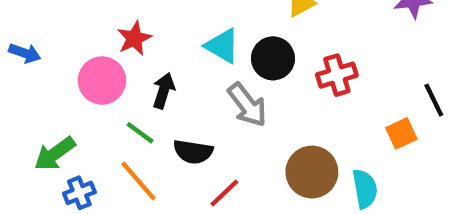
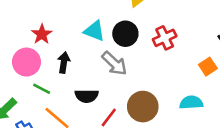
green line: (140, 133) -> (42, 89), moved
brown circle: (312, 172) -> (143, 107), moved
cyan semicircle: (365, 189) -> (191, 102), turned -75

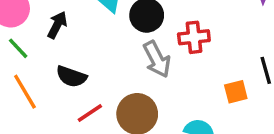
gray arrow: (114, 63) -> (157, 59), moved

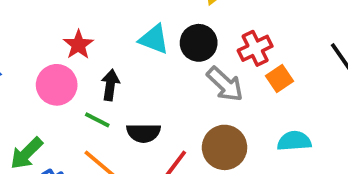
green line: (18, 48) -> (97, 120), moved
orange square: (236, 92) -> (279, 78), moved

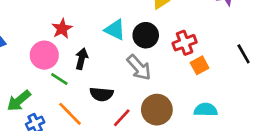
gray arrow: (225, 84) -> (139, 67), moved
green line: (97, 120) -> (59, 79), moved

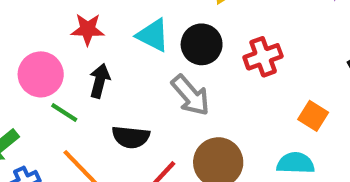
red star: (62, 29) -> (88, 29), moved, turned 30
orange square: (200, 65) -> (313, 116), moved, turned -30

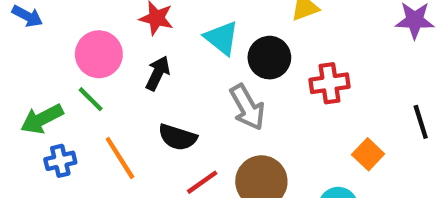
green line: (64, 112) -> (91, 99), moved

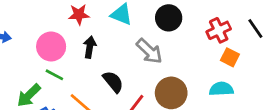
black circle: (269, 58) -> (169, 18), moved
red cross: (329, 83) -> (219, 30), moved
black semicircle: (178, 137) -> (113, 82), turned -130

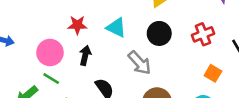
red cross: (219, 30) -> (203, 34), moved

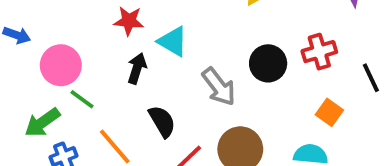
cyan triangle: (116, 28) -> (173, 41), moved
black circle: (159, 33) -> (268, 63), moved
pink circle: (50, 53) -> (61, 65), moved

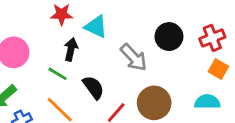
red cross: (319, 52) -> (212, 38), moved
green line: (82, 99) -> (58, 74), moved

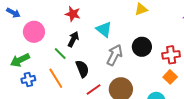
cyan triangle: (96, 27) -> (104, 29), moved
gray arrow: (134, 57) -> (115, 55), turned -125

